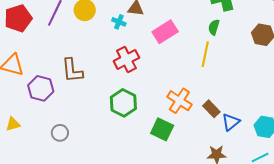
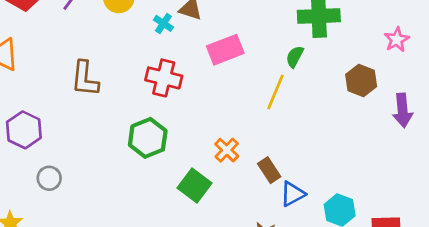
red cross: (126, 59) -> (164, 78), turned 30
purple hexagon: (41, 88) -> (24, 130), moved
orange cross: (179, 101) -> (227, 150), size x0.7
gray circle: (60, 133) -> (49, 178), moved

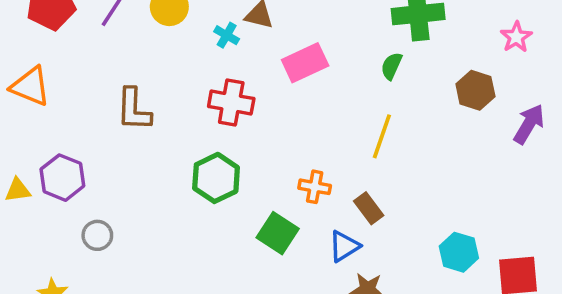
yellow line: (275, 92) -> (382, 136), moved
purple arrow: (403, 110) -> (529, 124), turned -140
orange cross: (227, 150) -> (315, 187), turned -30
blue triangle: (293, 194) -> (344, 246), moved

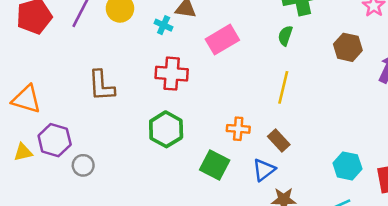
orange triangle: (30, 86) -> (26, 99), moved
gray circle: (97, 235) -> (83, 165), moved

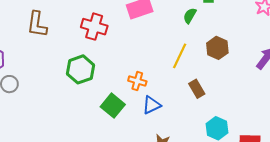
brown hexagon: (348, 47) -> (217, 48), moved
brown rectangle: (279, 140) -> (197, 89), moved
blue triangle: (264, 170) -> (152, 105), moved

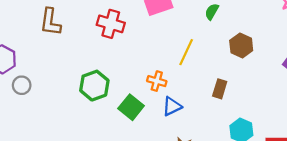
yellow line: (180, 56) -> (186, 52), moved
green hexagon: (81, 69) -> (94, 86), moved
brown rectangle: (197, 89) -> (220, 89), turned 48

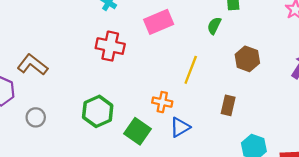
brown L-shape: (50, 22) -> (32, 65), moved, turned 124
gray circle: (22, 85) -> (36, 117), moved

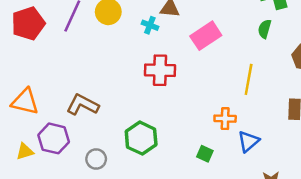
green hexagon: (98, 111) -> (141, 138), moved
green square: (137, 131) -> (205, 154), size x0.6

